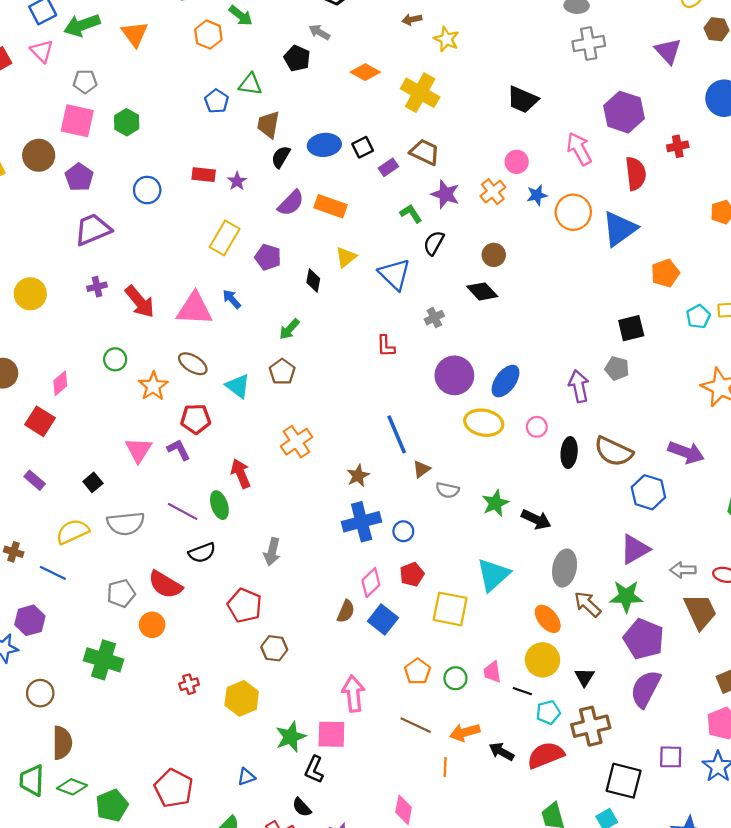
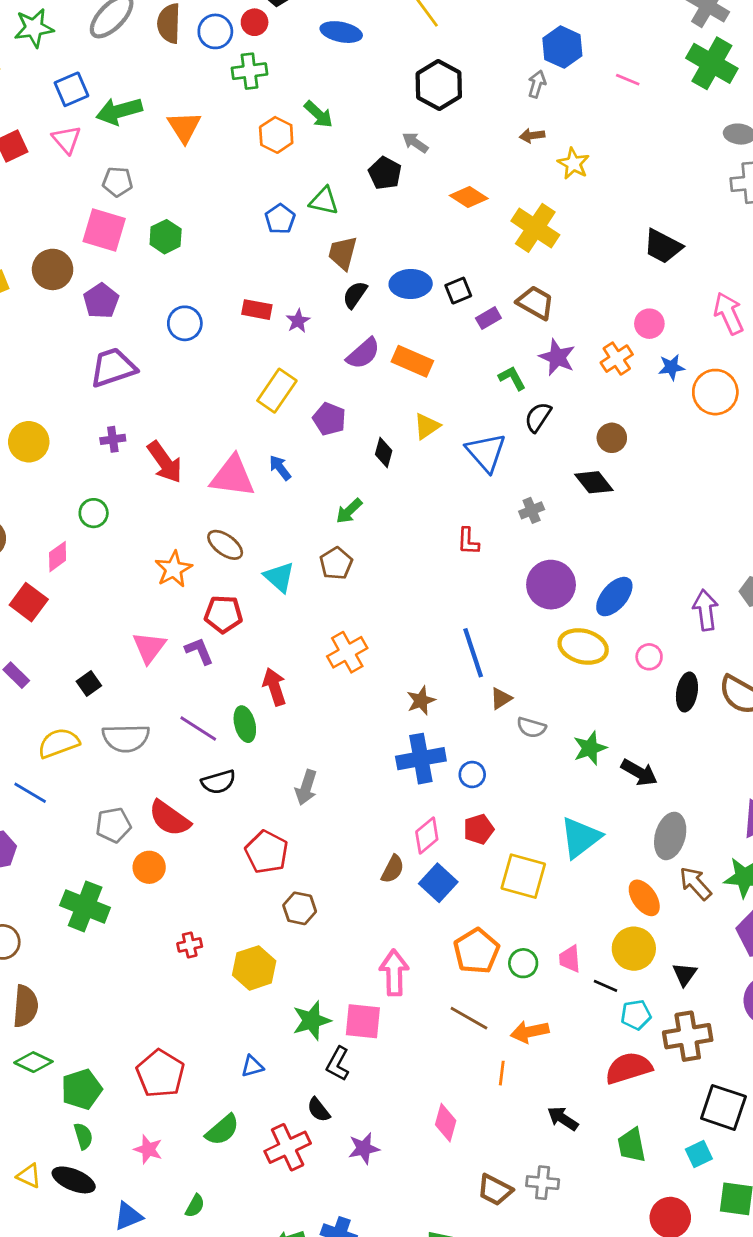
green circle: (115, 359) -> (94, 513), moved
orange pentagon: (418, 671) -> (476, 951), size x1.4
black arrow: (502, 752) -> (563, 1118), moved

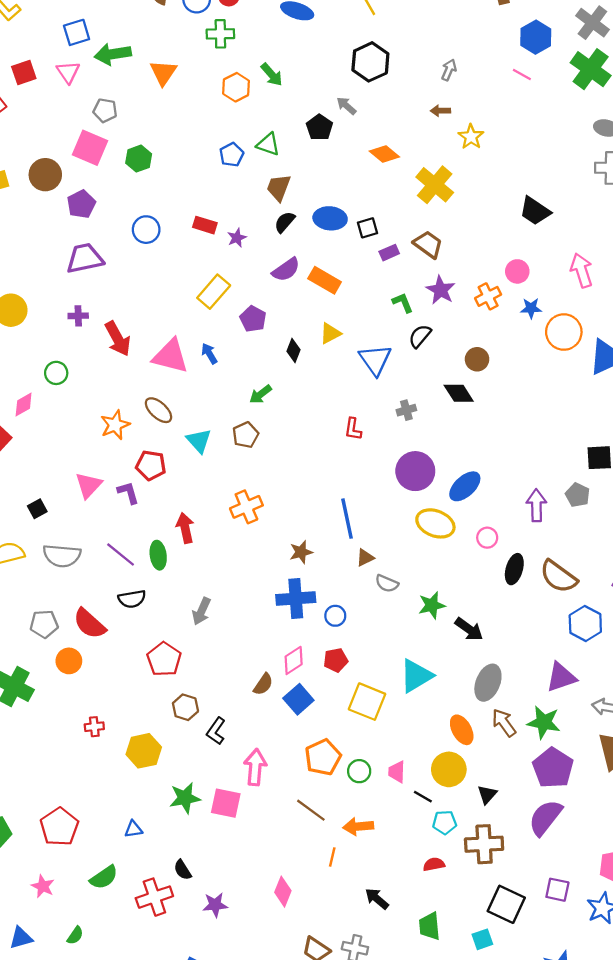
blue hexagon: (562, 47) -> (536, 37), moved
black L-shape: (338, 1064) -> (216, 731), moved
red semicircle: (629, 1068) -> (434, 864), size x0.6

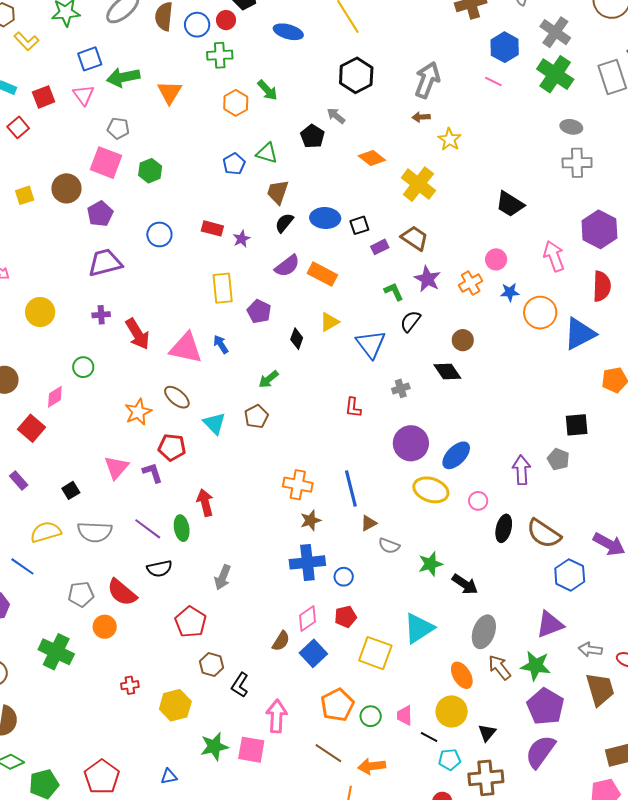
gray arrow: (449, 70) -> (427, 80), size x1.8
yellow rectangle: (214, 292) -> (223, 288), turned -44
orange cross: (246, 507) -> (298, 485), moved, turned 36

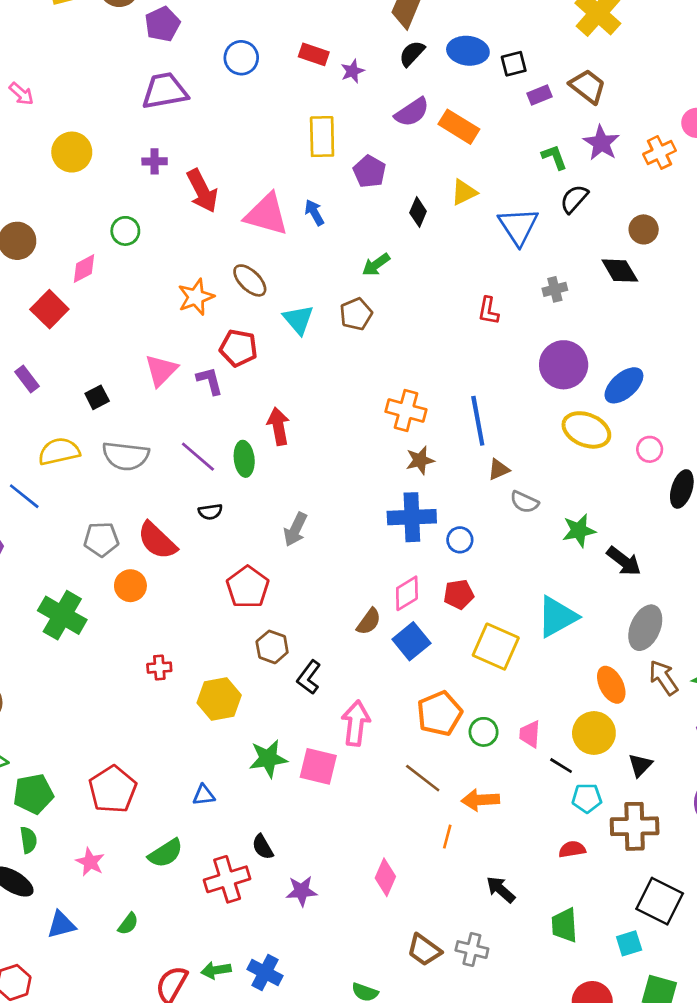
black semicircle: (159, 569) -> (210, 512), size x0.7

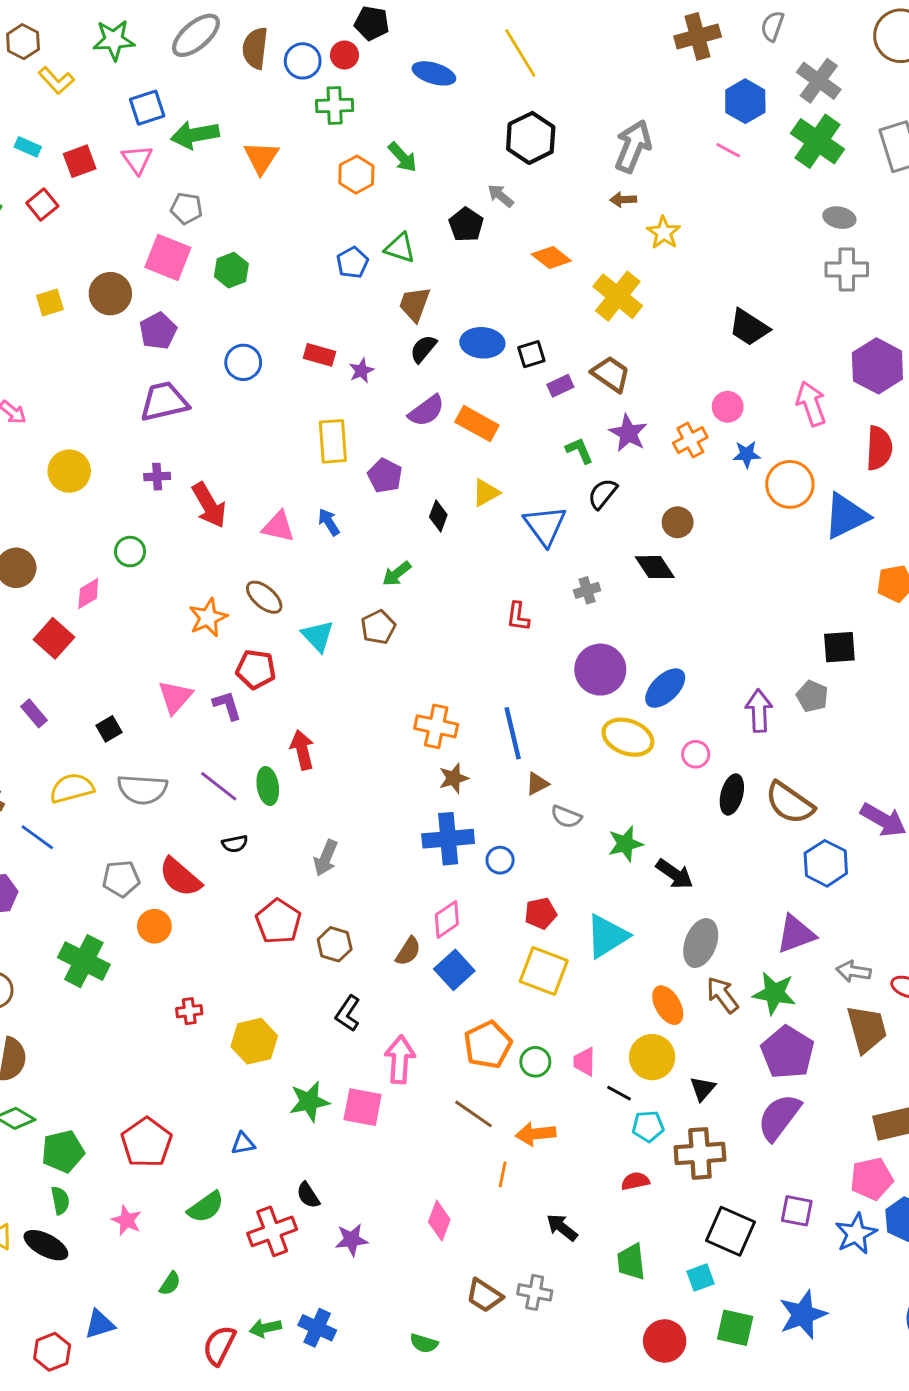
pink triangle: (267, 214) -> (278, 527), size x0.7
red pentagon: (459, 594) -> (541, 913), moved
brown hexagon: (272, 647) -> (335, 944), moved
blue triangle: (61, 925) -> (100, 1324), moved

